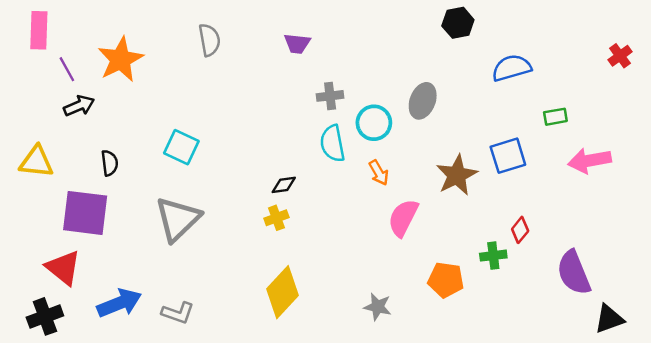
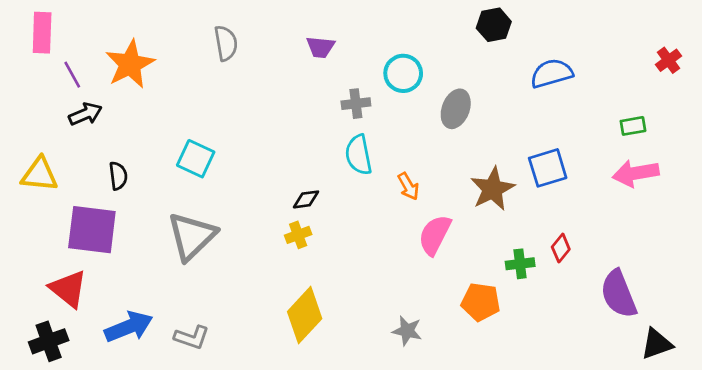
green rectangle: (555, 117) -> (633, 126), moved
cyan circle: (374, 123) -> (403, 73), moved
green cross: (493, 256) -> (520, 264), moved

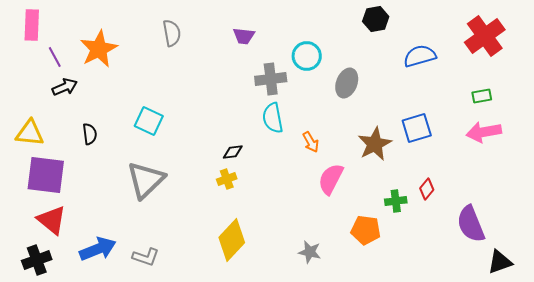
red cross: (668, 60) -> (485, 36), moved, size x2.0
gray cross: (356, 104) -> (271, 79), size x1.4
purple square: (92, 230) -> (46, 175), moved

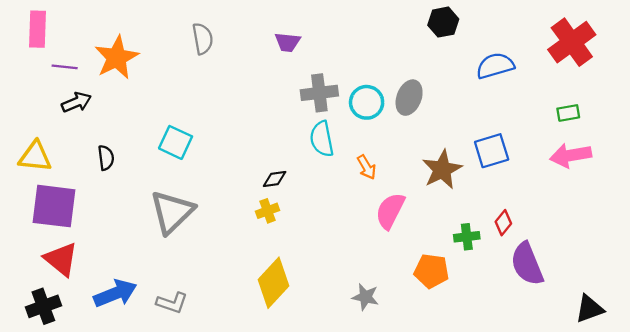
cyan circle: (307, 56) -> (367, 102), moved
purple line: (55, 57) -> (65, 67), turned -55
purple semicircle: (471, 224) -> (527, 264), moved

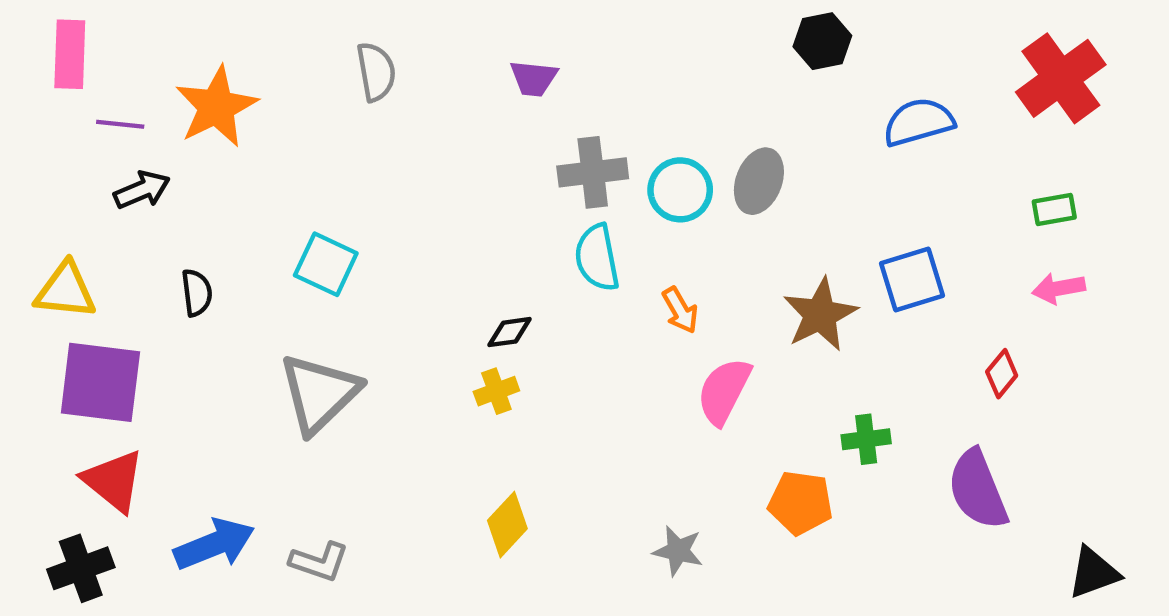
pink arrow: (571, 155) -> (1059, 288), size x0.7
red diamond: (503, 223) -> (1002, 374), moved
yellow diamond: (273, 283) -> (507, 525), size x0.7

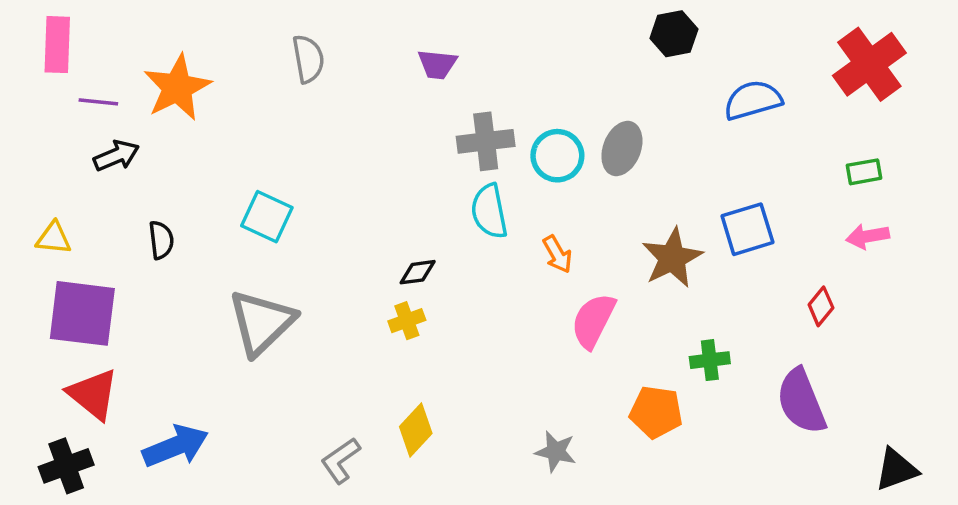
yellow triangle: (65, 290) -> (54, 238), size x0.7
gray L-shape: (319, 562) -> (340, 460), moved, turned 126

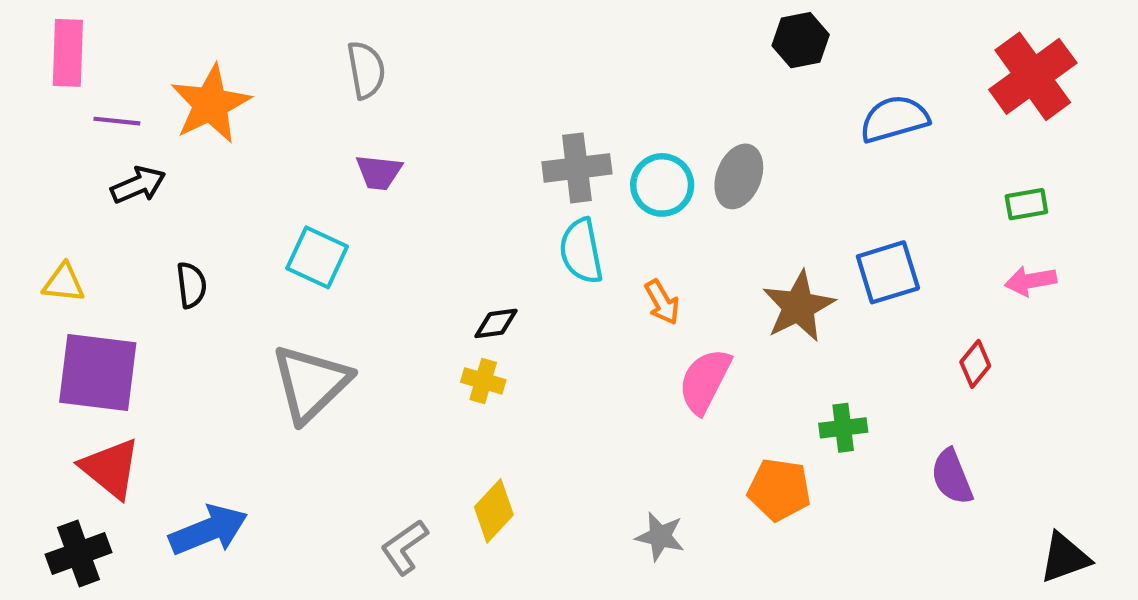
purple trapezoid: (437, 64) -> (379, 172), moved
yellow cross: (407, 321) -> (483, 381), turned 36
purple semicircle: (801, 401) -> (952, 477), size x0.7

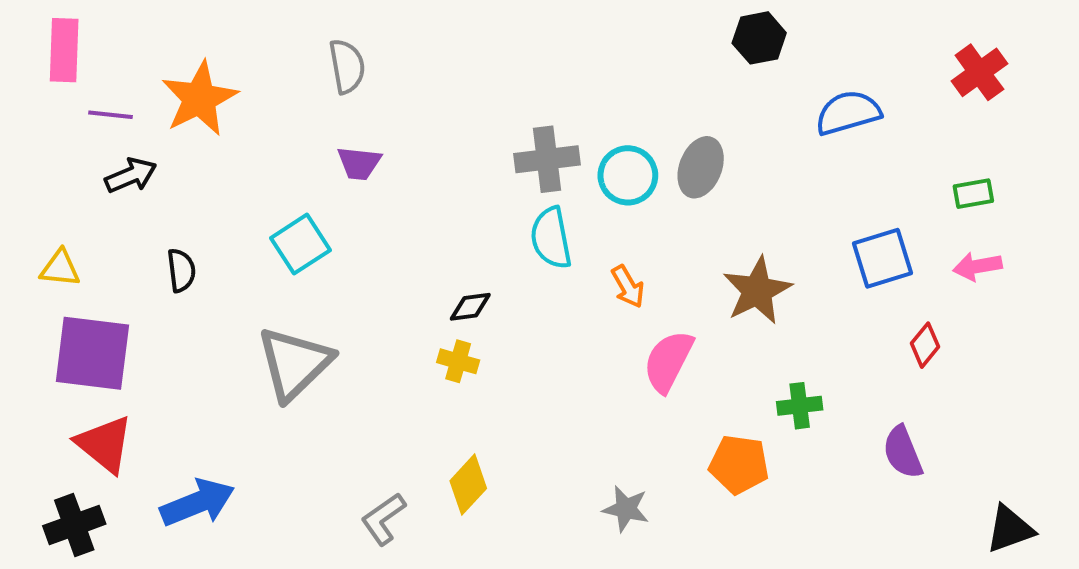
red cross: (1033, 76) -> (979, 72), size x0.7
cyan square: (317, 257) -> (301, 244), turned 32
blue square: (888, 272) -> (882, 258), moved

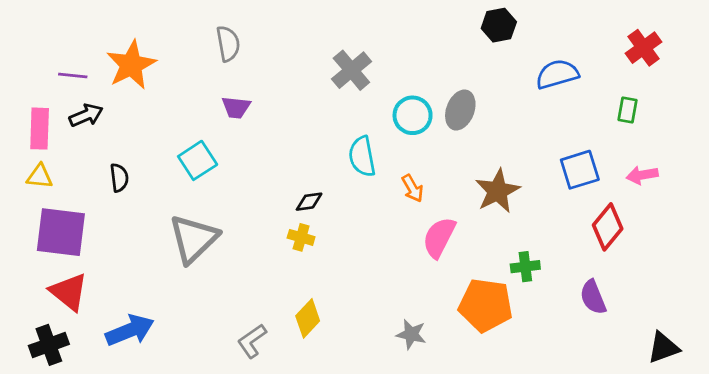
pink rectangle: (64, 50) -> (40, 129), moved
gray cross: (547, 159) -> (351, 70), moved, turned -33
green rectangle: (973, 194) -> (628, 110), moved, turned -70
red diamond: (925, 345) -> (608, 227), size x1.6
orange pentagon: (739, 464) -> (486, 305), size x1.4

